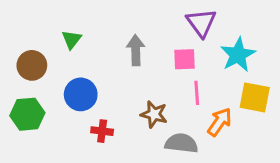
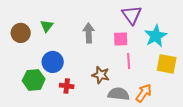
brown circle: (32, 65) -> (21, 33), moved
green hexagon: (27, 114) -> (34, 80), moved
orange arrow: (220, 122) -> (144, 93), moved

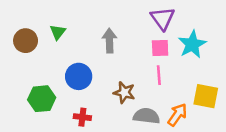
pink square: (121, 39) -> (160, 48), moved
blue circle: (53, 62) -> (79, 76), moved
yellow square: (167, 64) -> (206, 96), moved
red cross: (67, 86) -> (82, 117), moved

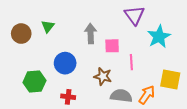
pink square: (160, 48) -> (112, 46), moved

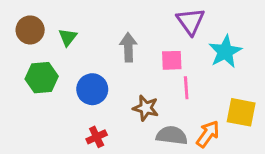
brown circle: (21, 34) -> (30, 30), moved
pink square: (112, 46) -> (172, 60), moved
green hexagon: (34, 81) -> (42, 78), moved
red cross: (68, 97) -> (97, 137), turned -32

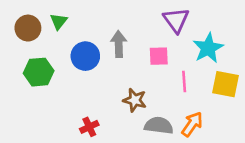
green triangle: (68, 37) -> (59, 21), moved
pink line: (186, 88) -> (184, 81), moved
blue circle: (92, 89) -> (85, 56), moved
yellow square: (241, 112) -> (226, 84), moved

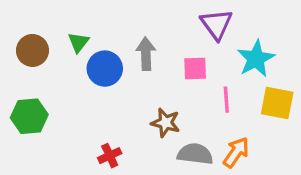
green triangle: (59, 21) -> (78, 42), moved
brown circle: (28, 28) -> (32, 50), moved
green hexagon: (39, 72) -> (29, 116), moved

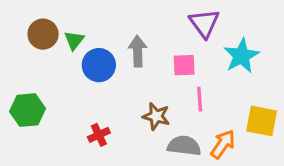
brown circle: (32, 50) -> (43, 34), moved
pink line: (226, 100) -> (200, 99), moved
yellow square: (277, 103) -> (262, 121), moved
red cross: (110, 156) -> (99, 135), moved

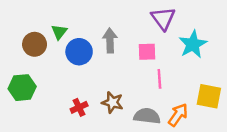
brown circle: (43, 34) -> (35, 44), moved
brown star: (156, 116) -> (112, 102), moved

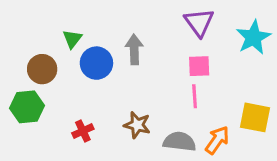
brown circle: (35, 44) -> (42, 69), moved
cyan star: (193, 44) -> (253, 37), moved
pink square: (147, 52) -> (199, 66), moved
red cross: (79, 107) -> (83, 131), moved

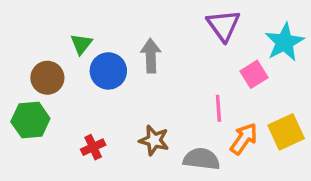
pink square: (199, 66) -> (254, 74), moved, turned -30
yellow square: (255, 117) -> (286, 132), turned -36
orange arrow: (217, 140) -> (244, 139), moved

